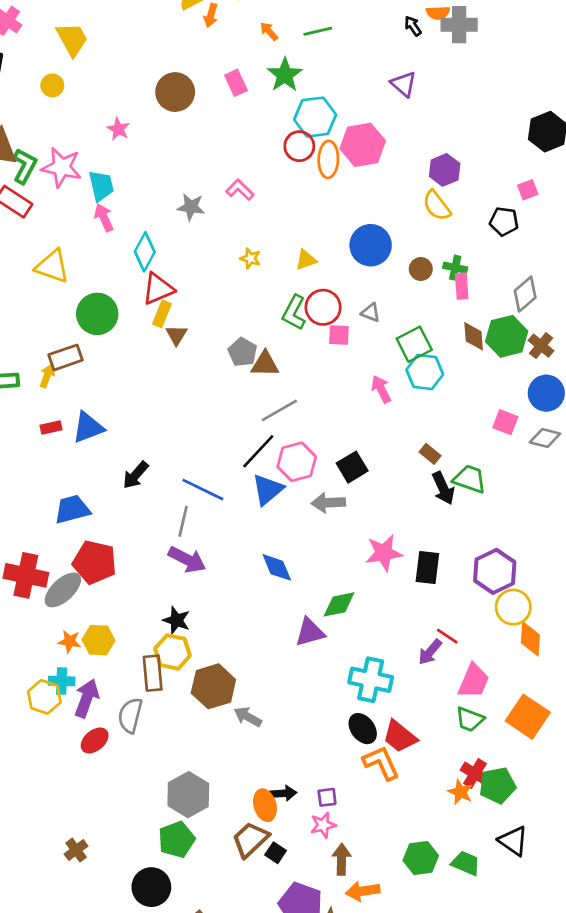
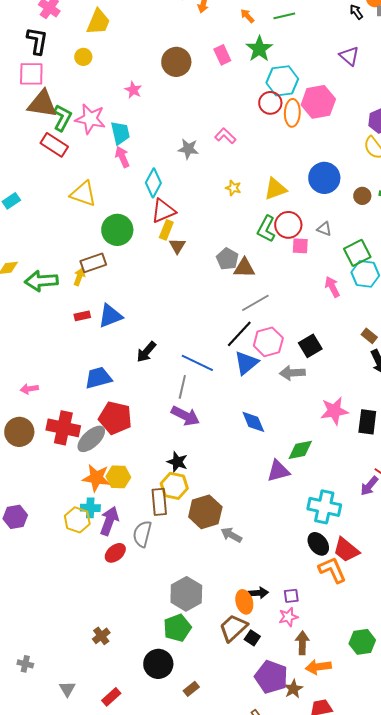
yellow trapezoid: (72, 39) -> (98, 22), turned 52
yellow triangle: (306, 260) -> (275, 189), size x1.4
orange star: (69, 641) -> (96, 478), size x1.6

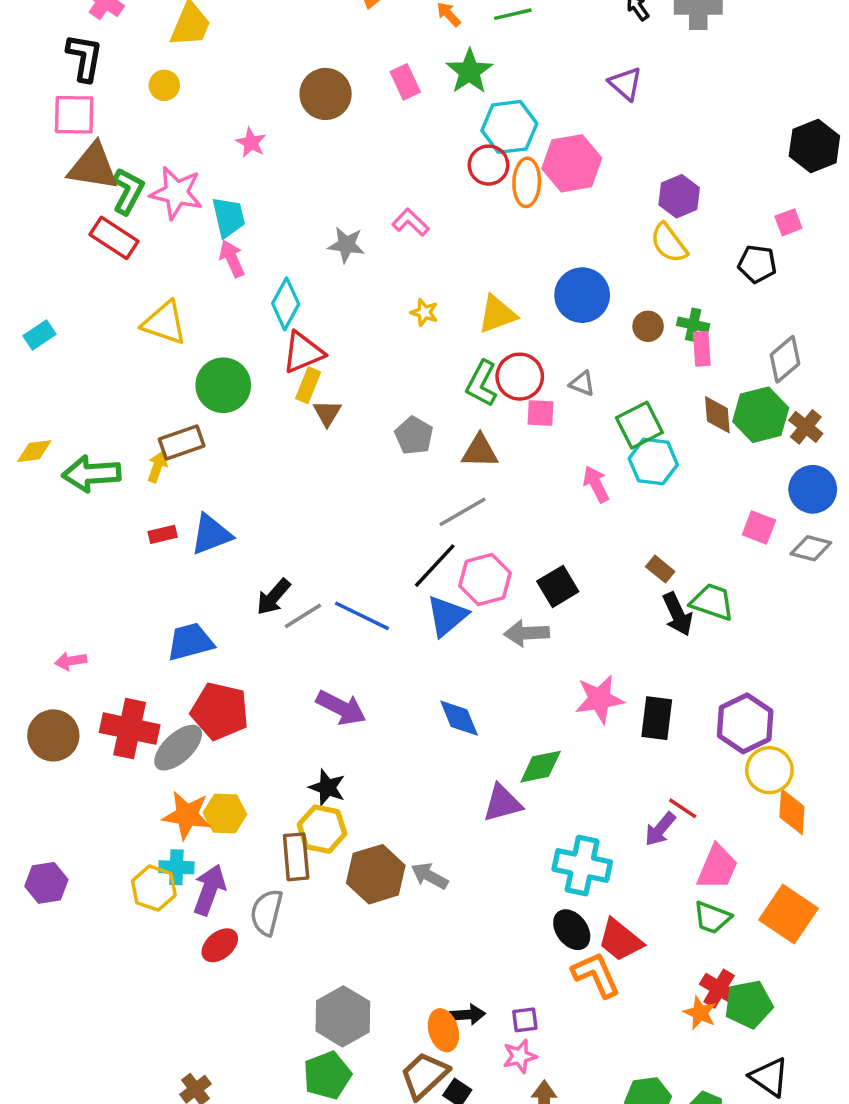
brown triangle: (244, 268) -> (480, 451), moved
gray line: (182, 387) -> (303, 616), moved, turned 45
gray arrow: (231, 535) -> (430, 876), moved

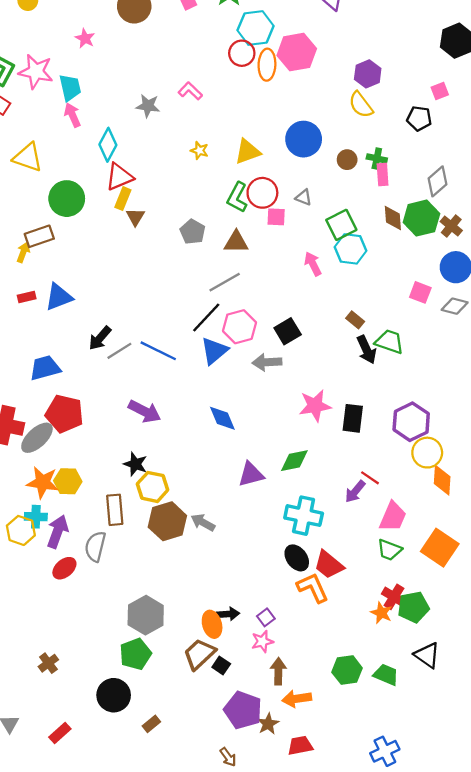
green diamond: (541, 767) -> (294, 461), moved
yellow hexagon: (322, 829) -> (153, 487), moved
purple square: (525, 1020) -> (266, 617), turned -30

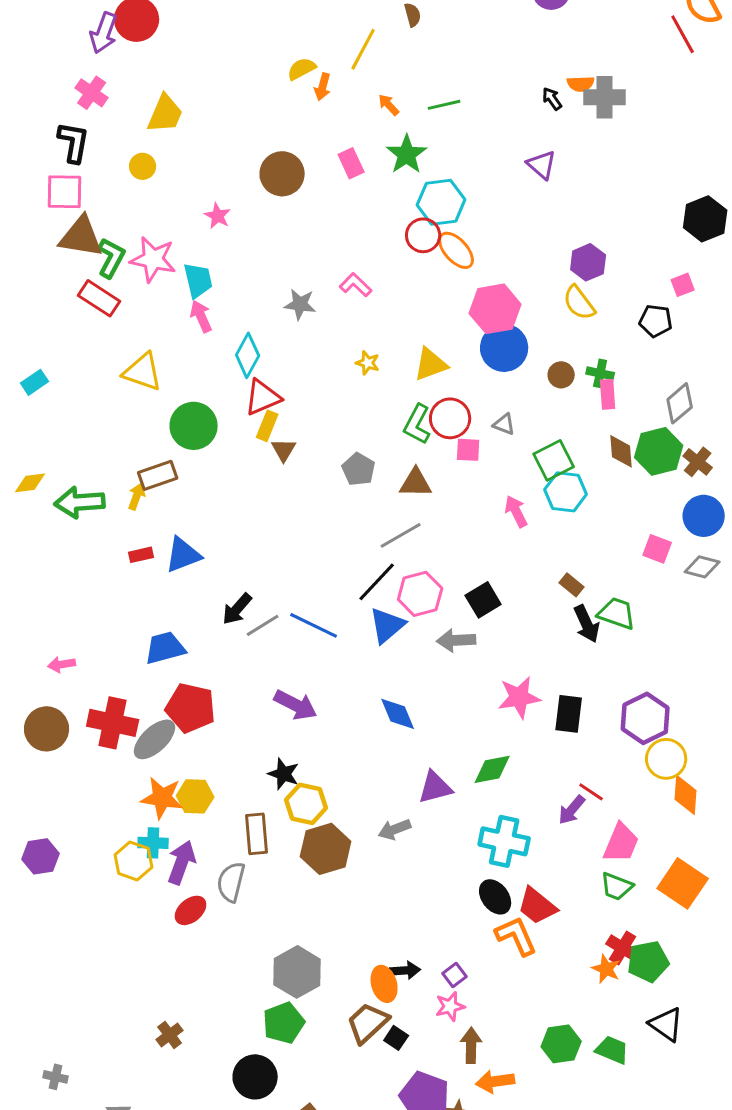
pink hexagon: (297, 52) -> (495, 309), moved
orange ellipse: (267, 65) -> (456, 250), turned -44
gray arrow: (203, 522) -> (395, 829), moved, turned -50

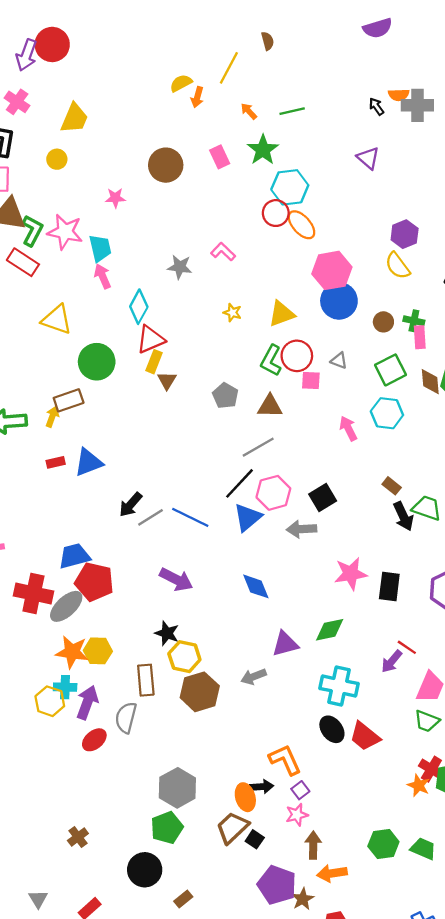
pink star: (218, 216) -> (115, 198), turned -30
green square: (554, 460) -> (390, 370), moved
blue trapezoid: (165, 648) -> (74, 556), moved
orange L-shape: (516, 936) -> (285, 760), moved

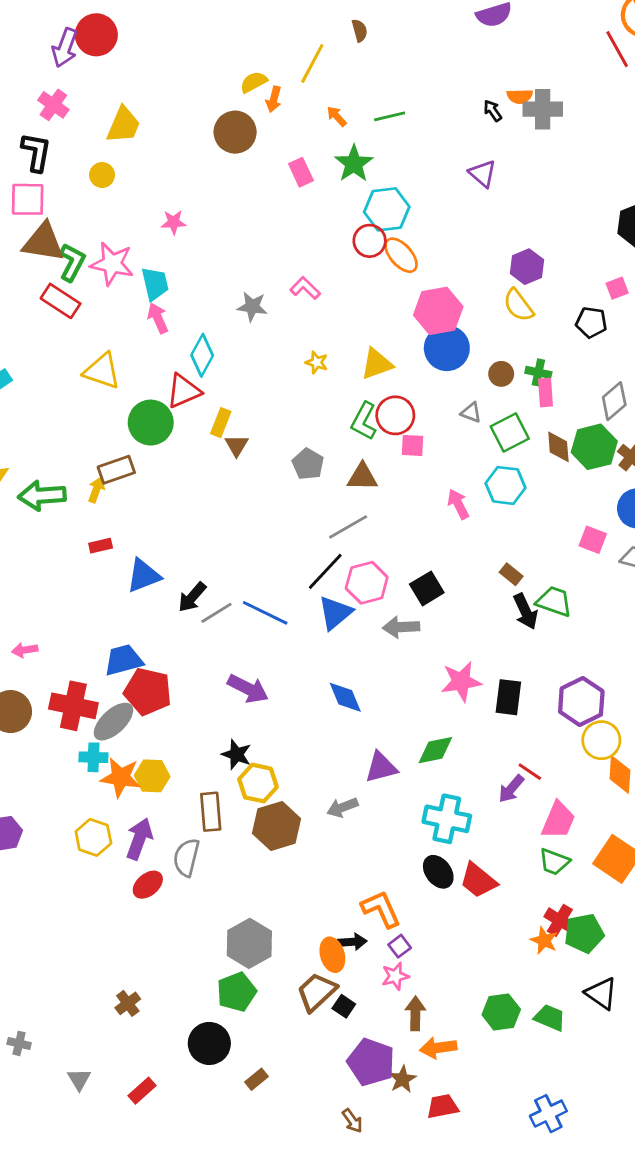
brown circle: (166, 165) -> (235, 132), moved
red triangle: (150, 339) -> (184, 391), moved
gray triangle: (339, 361) -> (471, 413), moved
blue triangle: (88, 462) -> (144, 576), moved
cyan cross: (65, 687) -> (93, 757), moved

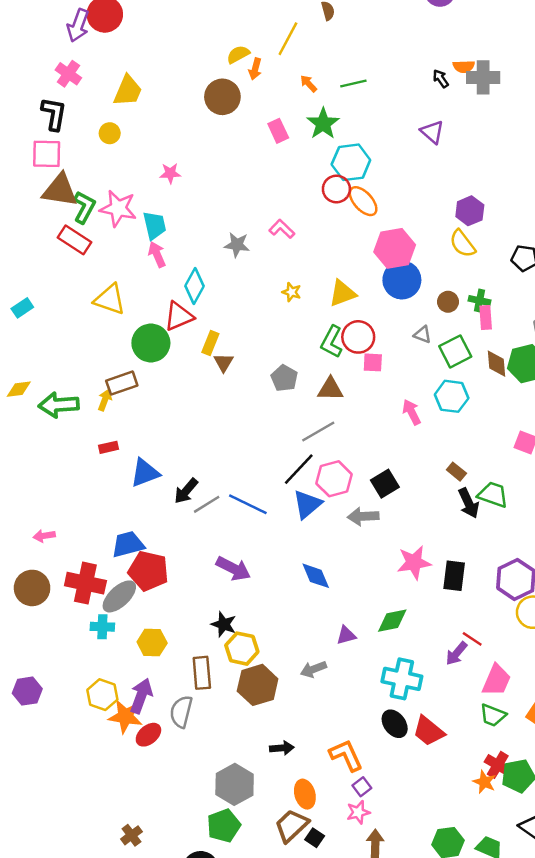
purple triangle: (381, 767) -> (346, 635), size x0.7
orange star: (121, 777) -> (125, 716), moved
black arrow: (352, 942) -> (282, 748), moved

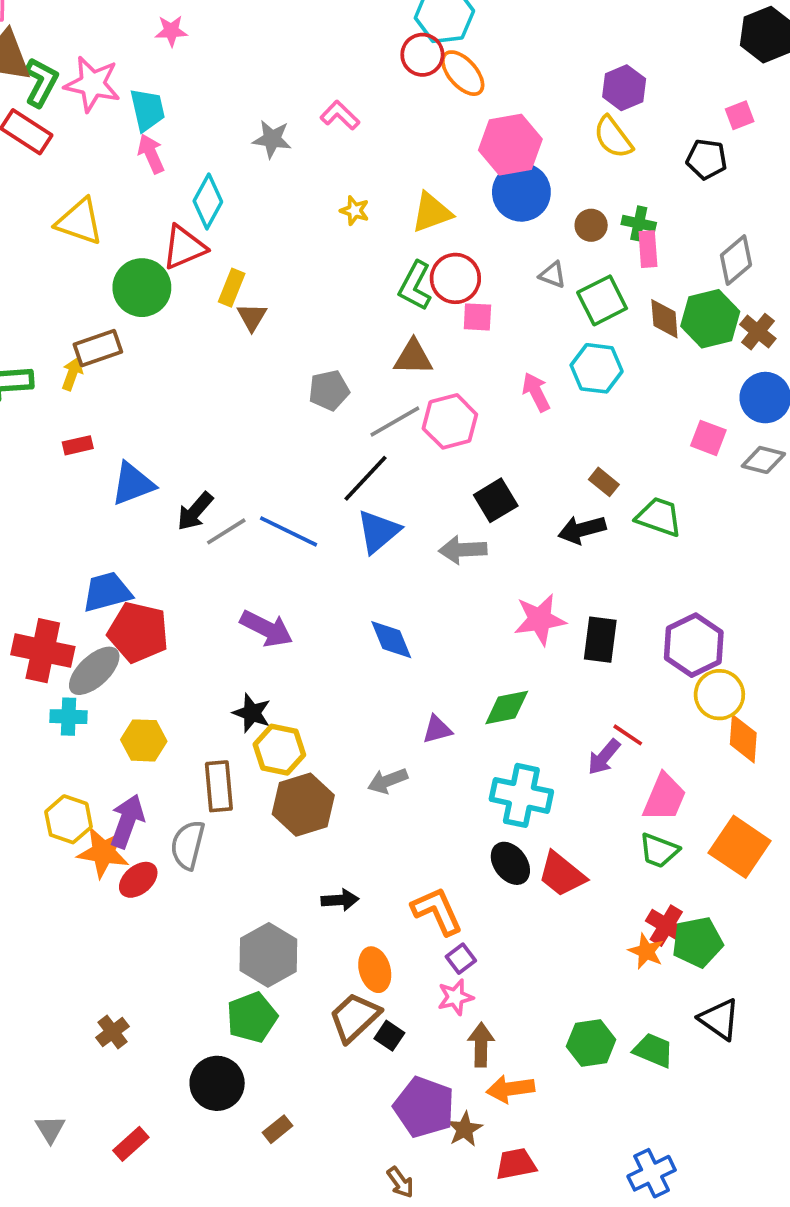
gray pentagon: (284, 378) -> (329, 390), moved, turned 30
pink hexagon: (334, 479) -> (450, 421), moved
black arrow: (469, 503) -> (582, 530), moved, turned 100

